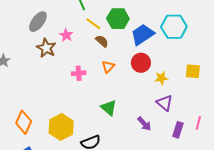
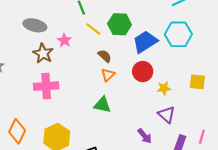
gray ellipse: (38, 22) -> (35, 25), turned 65
brown semicircle: (102, 41) -> (105, 56), moved
pink cross: (79, 73) -> (46, 86), moved, size x1.6
green triangle: (109, 108) -> (102, 105), moved, turned -30

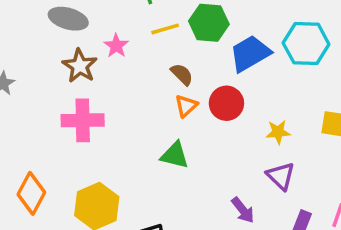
yellow line: (93, 29) -> (165, 29), turned -56
red circle: (143, 72) -> (226, 103), moved

